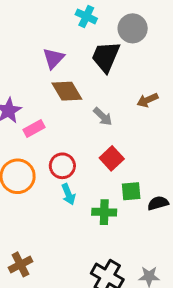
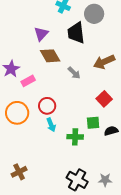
black trapezoid: (106, 57) -> (76, 33), turned -30
brown arrow: (148, 100) -> (104, 62), size x1.5
red square: (112, 158) -> (104, 99), moved

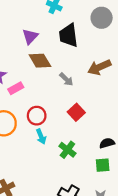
gray circle: (94, 14) -> (102, 18), moved
red square: (104, 99) -> (76, 112), moved
green square: (93, 123) -> (103, 165), moved
green cross: (75, 137) -> (67, 150), turned 35

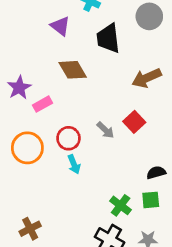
purple triangle: (30, 36) -> (60, 26), moved, turned -35
gray arrow: (66, 79) -> (105, 130), moved
red square: (76, 112) -> (134, 122), moved
green cross: (67, 150) -> (121, 205), moved

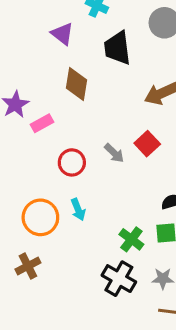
brown diamond: (73, 70) -> (77, 84), turned 40
orange circle: (27, 148) -> (40, 217), moved
cyan arrow: (74, 164) -> (78, 210), moved

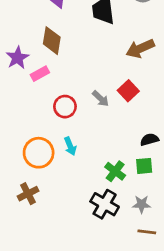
brown diamond: (77, 84) -> (52, 41), moved

